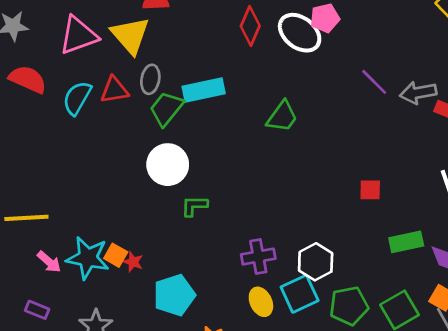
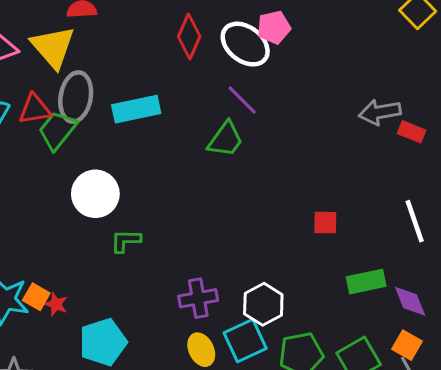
gray ellipse: (150, 79) -> (76, 97), size x1.5
purple line: (374, 82) -> (242, 100), moved
green trapezoid: (166, 109) -> (58, 130), moved

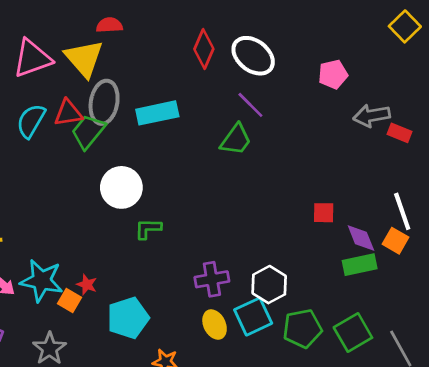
pink pentagon: (274, 27) -> (333, 74), moved
orange square: (36, 297) -> (69, 301), moved
purple diamond: (410, 301) -> (361, 238), moved
orange square: (407, 345) -> (396, 241), moved

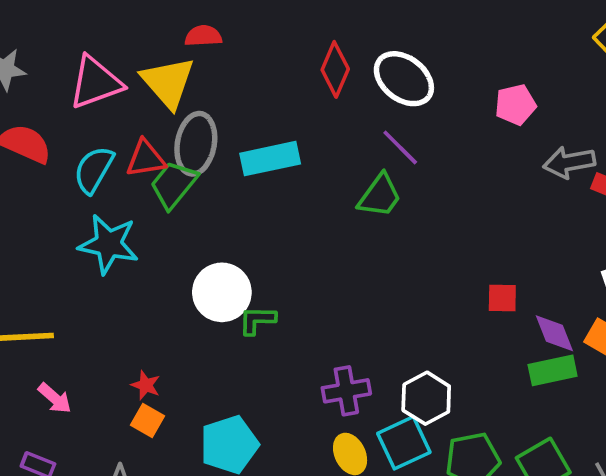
white circle: (121, 187) -> (222, 292), moved
cyan star: (42, 281) -> (109, 244), moved
red star: (87, 285) -> (146, 385), moved

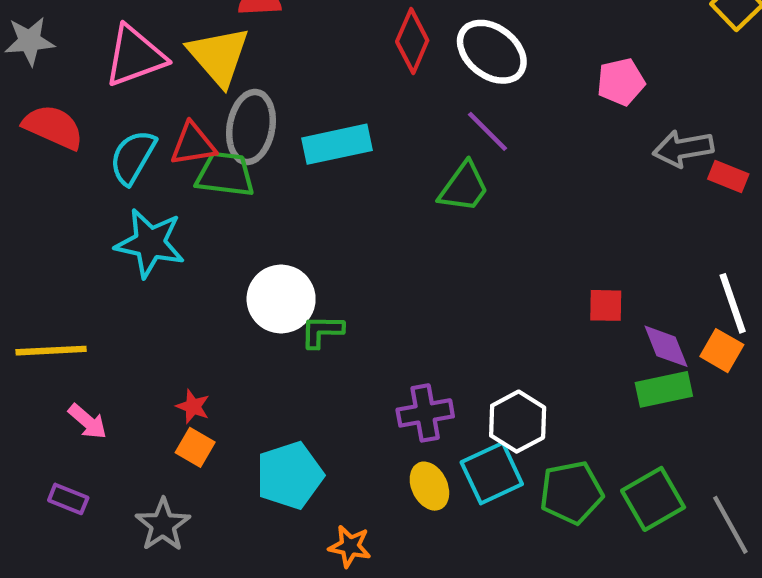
green trapezoid: (174, 185) -> (225, 174), turned 58

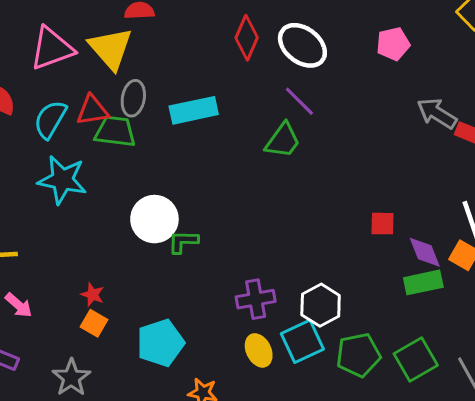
pink pentagon: (621, 82) -> (393, 44), moved
gray ellipse: (251, 127) -> (133, 98), size x0.7
gray arrow: (683, 148) -> (437, 113), turned 42

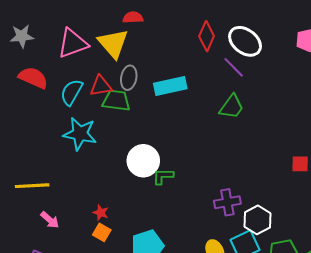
purple line: (299, 101) -> (234, 67), moved
purple cross: (256, 299) -> (227, 202), moved

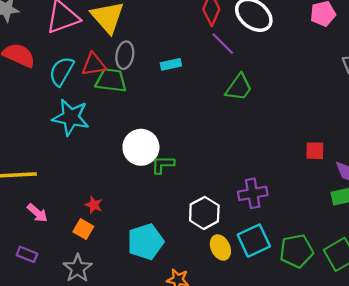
purple line: (234, 67) -> (223, 44), moved
cyan rectangle: (170, 86) -> (171, 64), size x0.6
purple cross: (227, 202) -> (253, 193), moved
white hexagon: (257, 220) -> (204, 213), moved
orange square: (102, 232) -> (83, 229), moved

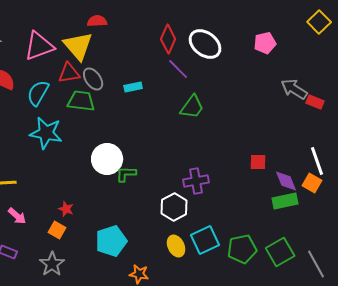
gray ellipse: (125, 55) -> (93, 79), turned -45
red triangle: (94, 64) -> (69, 73), moved
purple cross: (253, 193) -> (196, 181), moved
white hexagon: (204, 213) -> (174, 207), moved

